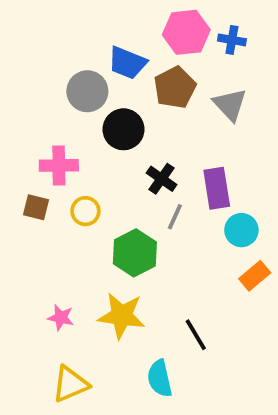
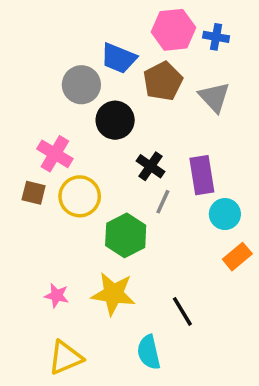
pink cross: (59, 165) -> (55, 154), turned 32
yellow circle: (85, 211) -> (80, 196), size x1.5

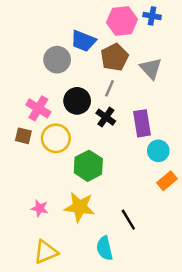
blue cross: (216, 37) -> (152, 16), moved
black circle: (115, 120) -> (77, 101), moved
gray line: (163, 202) -> (110, 88), moved

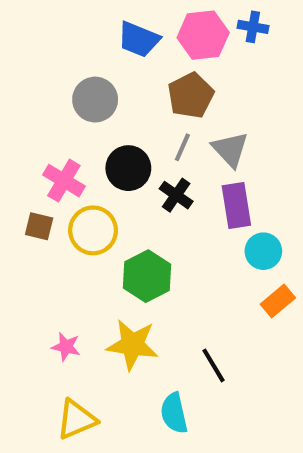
blue trapezoid: (83, 41) -> (139, 39), moved
gray triangle: (151, 68) -> (230, 149), moved

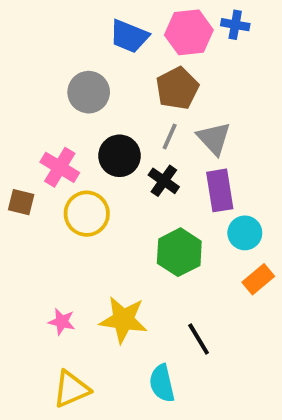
brown square: (39, 226) -> (21, 202), moved
green hexagon: (147, 276) -> (179, 252), moved

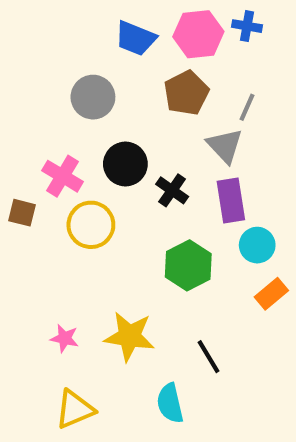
gray line: (170, 137) -> (247, 107), moved

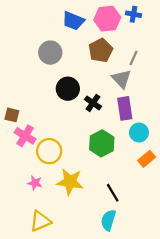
pink cross: (63, 176) -> (25, 136), moved
yellow circle: (91, 225) -> (49, 151), moved
cyan semicircle: (170, 403) -> (108, 220), moved, turned 30

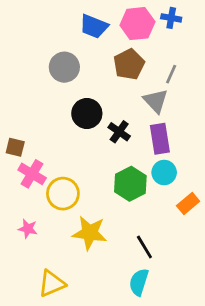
cyan circle: (139, 133) -> (164, 173), moved
pink star: (35, 183) -> (28, 229), moved

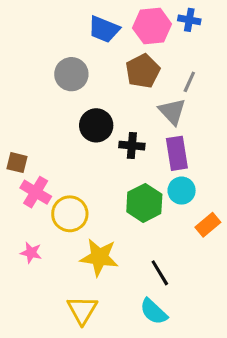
black cross: (119, 132) -> (132, 146), turned -30
cyan semicircle: (139, 282) -> (154, 312), turned -64
yellow triangle: (52, 284) -> (82, 310), moved, turned -36

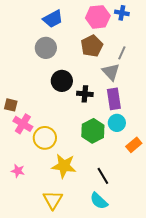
blue trapezoid: (104, 29) -> (53, 19), moved, turned -50
pink star: (31, 253) -> (18, 171), moved

